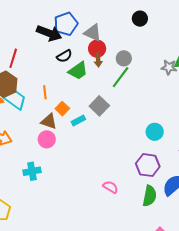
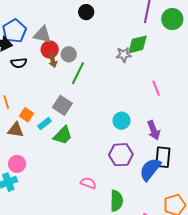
black semicircle: (64, 56) -> (19, 63), turned 35
gray circle: (124, 58) -> (69, 54), moved
green trapezoid: (78, 71) -> (63, 135), moved
pink circle: (47, 139) -> (17, 164), moved
green semicircle: (150, 196) -> (116, 201), moved

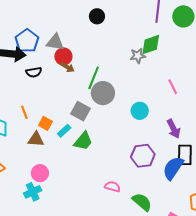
gray circle: (69, 54) -> (103, 93), moved, size x1.5
brown arrow: (53, 60) -> (67, 67), turned -40
cyan circle: (122, 121) -> (140, 111), moved
green semicircle: (116, 201) -> (142, 202), turned -45

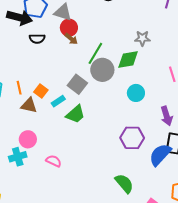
green diamond: (151, 45) -> (128, 59), moved
orange line: (24, 112) -> (19, 88), moved
pink semicircle: (112, 187) -> (54, 161), moved

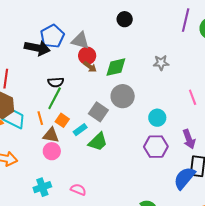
black semicircle: (37, 39) -> (56, 82), moved
green line: (95, 53) -> (55, 98), moved
green diamond: (128, 59) -> (116, 67), moved
purple hexagon: (132, 138) -> (156, 147), moved
pink circle: (28, 139) -> (52, 151), moved

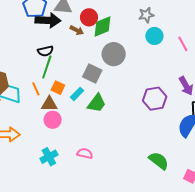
black arrow: (37, 48) -> (48, 20), moved
red circle: (87, 56) -> (89, 17), moved
cyan circle: (157, 118) -> (154, 36), moved

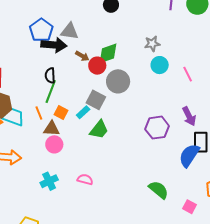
red circle: (89, 17) -> (97, 66), moved
black semicircle: (45, 51) -> (50, 76), turned 98
cyan rectangle: (77, 94) -> (83, 112), moved

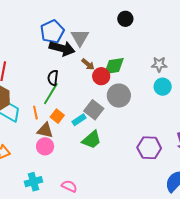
gray triangle: (70, 31) -> (80, 38), turned 42

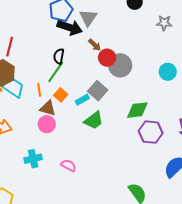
gray star: (159, 64) -> (164, 23), moved
green diamond: (114, 66) -> (137, 110), moved
gray circle: (119, 96) -> (120, 65), moved

